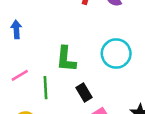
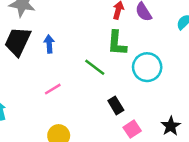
green L-shape: (66, 59) -> (117, 43), moved
green line: (45, 88) -> (95, 67), moved, turned -50

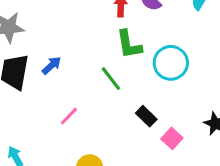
blue arrow: (49, 44) -> (52, 65), turned 66
green line: (95, 67) -> (111, 79), turned 30

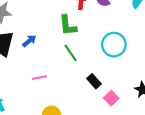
green L-shape: (129, 44) -> (68, 25), moved
pink line: (69, 116) -> (39, 78), turned 32

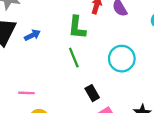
pink line: (39, 78) -> (26, 93), moved

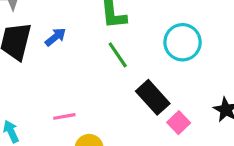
black rectangle: (92, 93) -> (153, 97), size x1.5

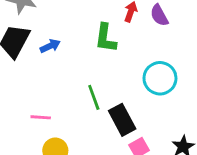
green line: (118, 55) -> (94, 97), moved

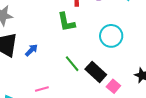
blue arrow: (50, 46) -> (31, 50), moved

